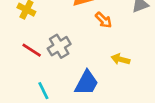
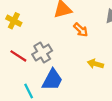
blue trapezoid: (87, 83) -> (52, 80), moved

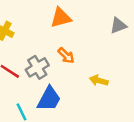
orange arrow: (81, 30) -> (66, 56), moved

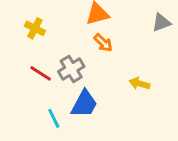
orange arrow: (66, 56) -> (103, 43), moved

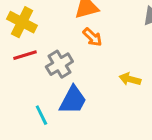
yellow cross: (35, 28) -> (22, 22), size x1.4
red line: (41, 73) -> (25, 55), moved, turned -50

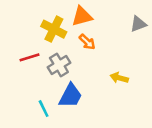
yellow cross: (22, 22) -> (54, 29), moved

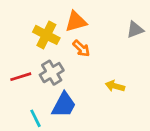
red line: (29, 57) -> (21, 77), moved

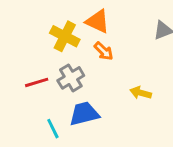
orange triangle: (76, 22) -> (98, 21), turned 40
blue trapezoid: (64, 105) -> (84, 114), turned -132

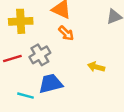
yellow cross: (65, 36) -> (21, 21), moved, turned -30
cyan line: (53, 129) -> (26, 96), turned -49

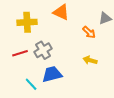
orange arrow: (66, 33) -> (89, 32), moved
cyan line: (26, 96) -> (31, 84), turned 32

